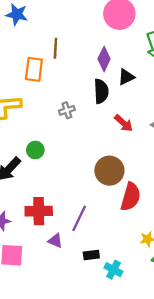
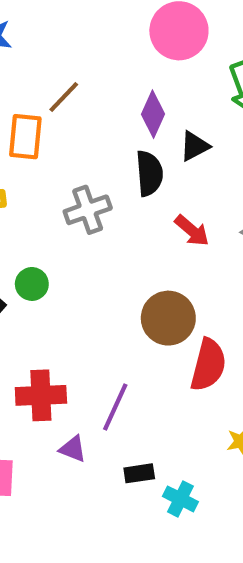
brown line: (55, 48) -> (64, 97), turned 42
gray cross: (67, 110) -> (88, 210), size x1.5

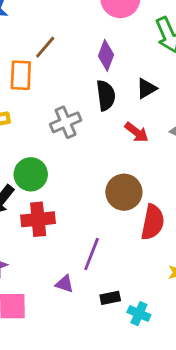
black triangle: (195, 146) -> (146, 88), moved
green circle: (32, 284) -> (31, 174), size x1.5
red cross: (41, 395) -> (38, 219), moved

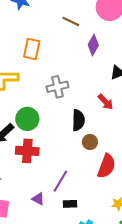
brown line: (45, 47) -> (71, 21), moved, turned 66
black semicircle: (106, 95) -> (78, 120), moved
brown circle: (124, 192) -> (90, 142), size x0.6
black rectangle: (110, 298) -> (70, 204), moved

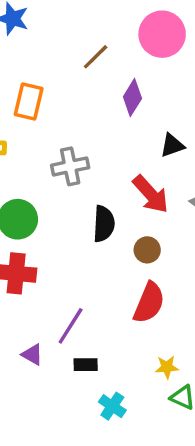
brown line: (71, 21) -> (96, 57), turned -72
red arrow: (106, 102) -> (151, 194), size x1.4
brown circle: (90, 142) -> (147, 250), moved

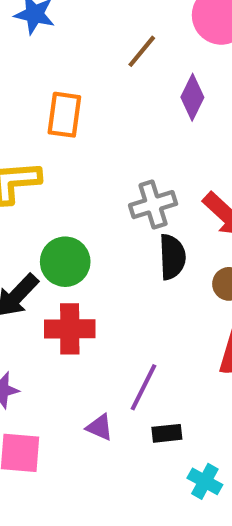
gray cross: (70, 166) -> (153, 205), moved

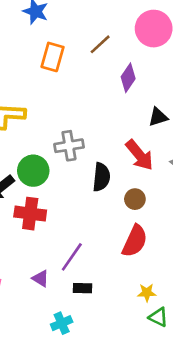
orange rectangle: (64, 115) -> (52, 57), moved
gray cross: (153, 205) -> (69, 146), moved
cyan cross: (205, 481) -> (62, 323), moved, turned 30

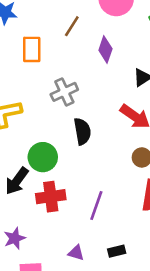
gray cross: (69, 146) -> (64, 92), moved
black semicircle: (101, 177) -> (82, 131), moved
purple line: (72, 257) -> (96, 206), moved

